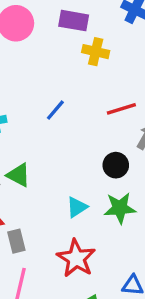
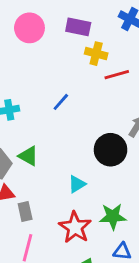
red line: (121, 109) -> (117, 75), moved
black circle: (116, 165) -> (111, 150), size x1.5
green star: (120, 208) -> (113, 217), moved

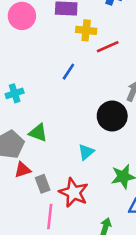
blue line: (61, 102) -> (68, 72), moved
red star: (75, 227) -> (74, 192), moved

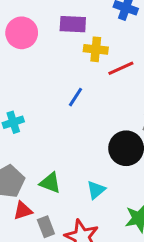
green triangle: (38, 133) -> (50, 183), moved

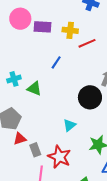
purple rectangle: (73, 24) -> (43, 27), moved
green triangle: (50, 183) -> (34, 88), moved

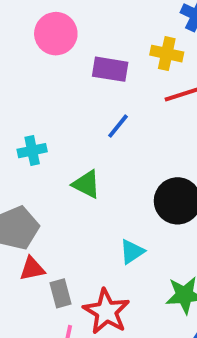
purple rectangle: (43, 27) -> (110, 69), moved
yellow cross: (70, 30) -> (167, 54), moved
green triangle: (34, 88) -> (86, 184), moved

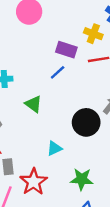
purple rectangle: (110, 69) -> (66, 50), moved

